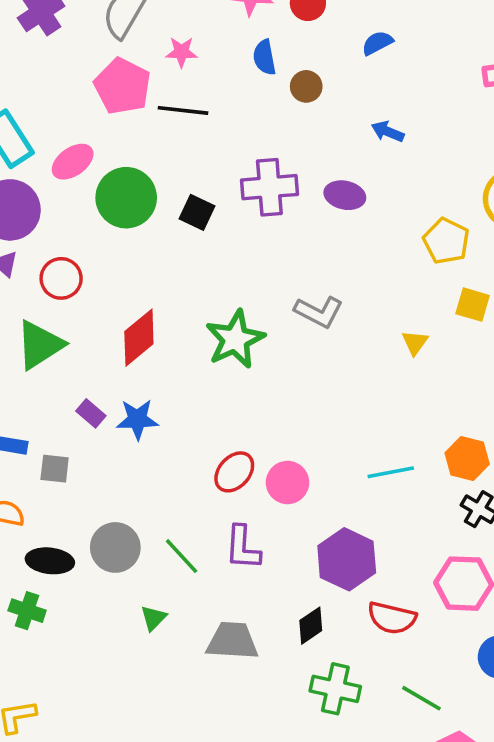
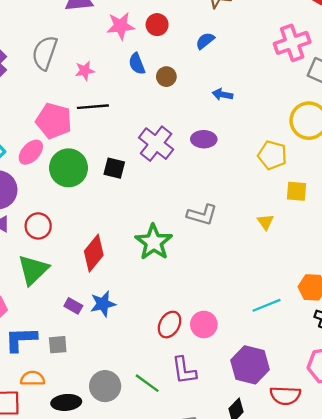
pink pentagon: (122, 86) -> (54, 121), moved
purple cross: (269, 187) -> (156, 144), turned -36

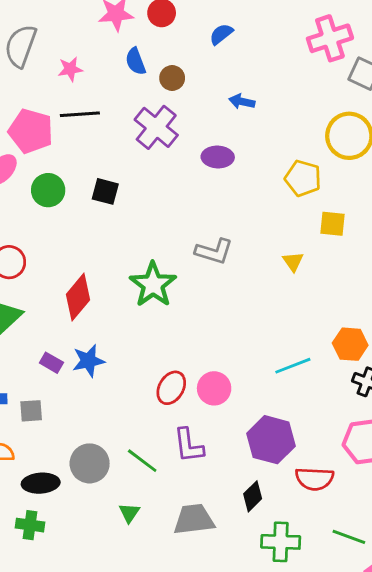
purple cross: (156, 144) -> (156, 127), moved
green circle: (68, 168) -> (48, 190), size x0.7

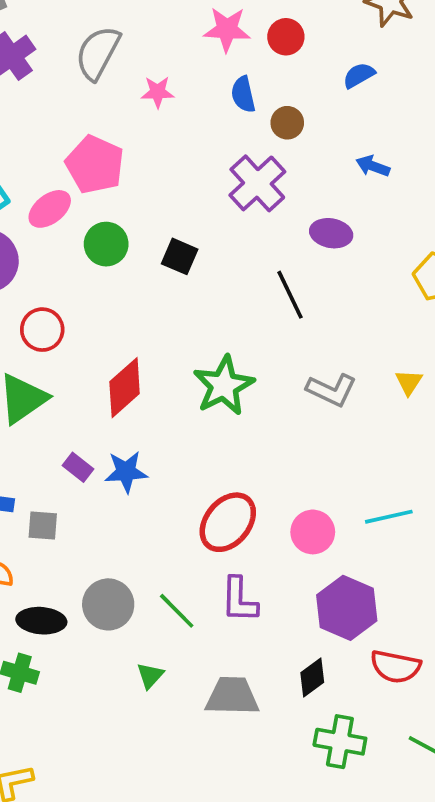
black line: (80, 114) -> (290, 295), moved, turned 60
gray L-shape: (214, 251) -> (332, 390), moved
red ellipse: (171, 388) -> (228, 522), size x1.4
pink circle: (214, 388) -> (313, 532), moved

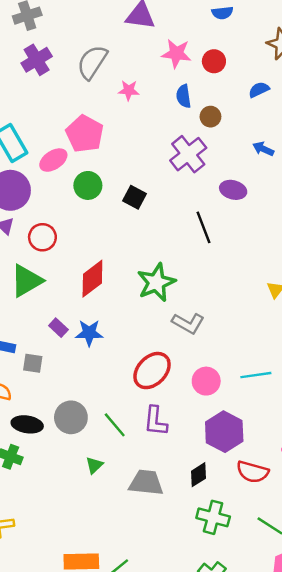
gray L-shape: (332, 390) -> (188, 323), moved

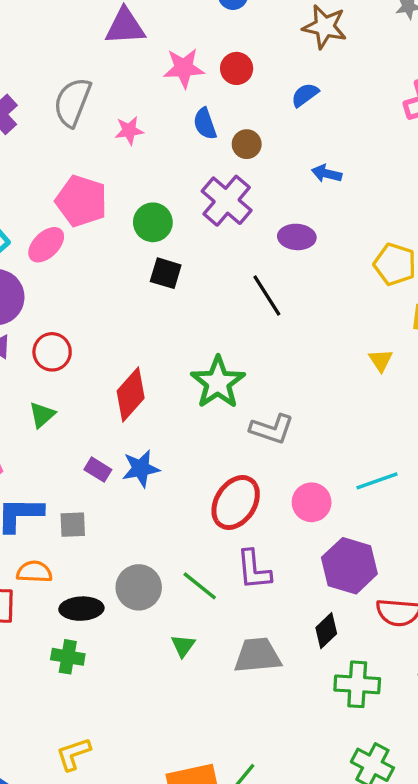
green circle: (88, 185) -> (153, 222), moved
green triangle: (26, 281) -> (42, 415), size x0.6

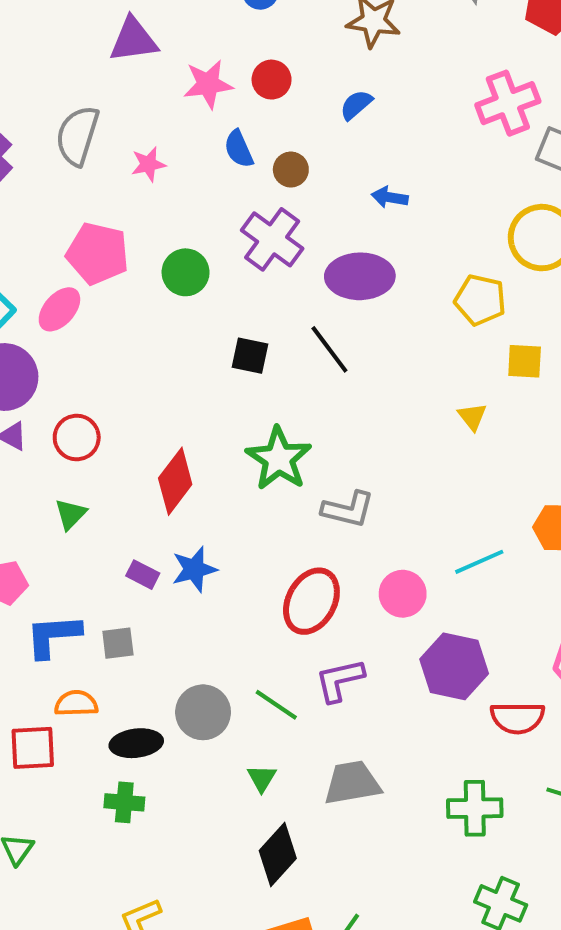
purple ellipse: (297, 237) -> (360, 276), size x1.5
black square: (166, 273) -> (250, 356), moved
purple L-shape: (254, 570) -> (340, 680), turned 87
black diamond: (326, 631) -> (278, 854), moved, size x1.4

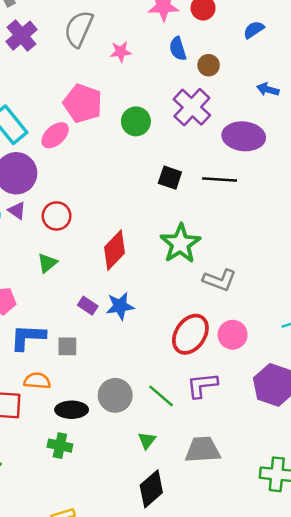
black line: (329, 349) -> (220, 179), turned -56
pink circle: (403, 594) -> (233, 335), moved

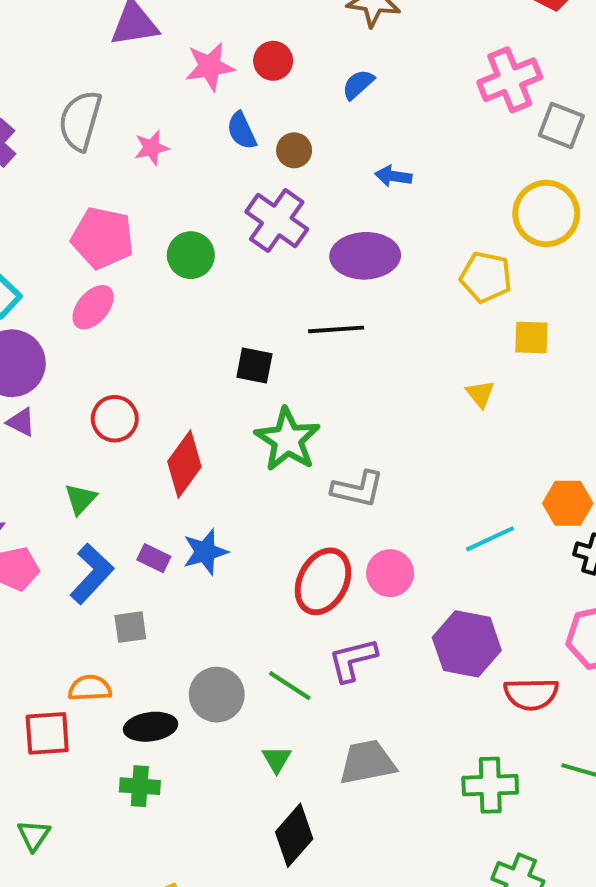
pink ellipse: (55, 135) -> (93, 307), moved
black square: (170, 178) -> (254, 365), moved
red circle: (57, 216) -> (115, 419), moved
blue L-shape: (28, 337) -> (92, 574), moved, turned 138

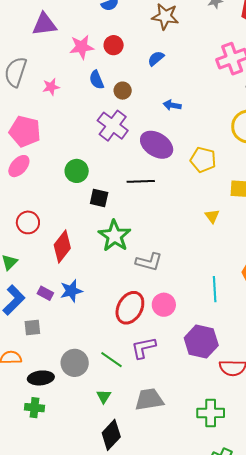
green circle: (191, 255) -> (77, 171), moved
purple ellipse: (365, 256) -> (157, 145), turned 32
yellow pentagon: (486, 277) -> (203, 160), moved
cyan line: (490, 539) -> (215, 289), turned -70

